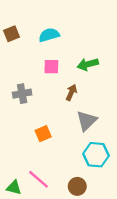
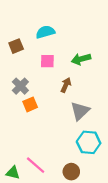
brown square: (12, 34) -> (16, 46), moved
gray cross: (22, 94) -> (20, 86), turned -35
orange square: (43, 134) -> (30, 104), moved

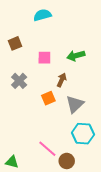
cyan semicircle: (45, 32) -> (42, 15), moved
orange square: (30, 104) -> (48, 98), moved
pink line: (36, 165) -> (47, 149), moved

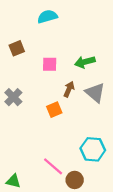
gray cross: (19, 81) -> (13, 97), moved
gray triangle: (75, 104) -> (95, 93), moved, turned -36

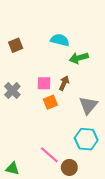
cyan semicircle: (47, 17) -> (60, 40), moved, turned 30
pink square: (50, 64) -> (44, 83), moved
gray triangle: (95, 93) -> (88, 105), moved, turned 30

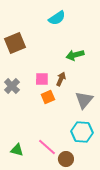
cyan semicircle: (60, 40) -> (57, 18), moved, turned 132
brown square: (16, 45) -> (15, 43), size x1.5
green triangle: (12, 169) -> (17, 150), moved

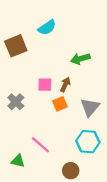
cyan semicircle: (57, 18) -> (47, 28), moved
gray cross: (12, 86) -> (16, 102), moved
orange square: (48, 97) -> (60, 104), moved
pink line: (47, 147) -> (41, 145), moved

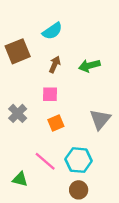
brown arrow: (65, 85) -> (55, 64), moved
orange square: (60, 104) -> (56, 123), moved
cyan hexagon: (88, 142) -> (79, 160), moved

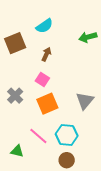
green arrow: (89, 66) -> (88, 37), moved
pink square: (50, 94) -> (42, 79), turned 32
orange square: (56, 123) -> (47, 104), size x1.5

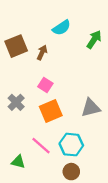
cyan semicircle: (44, 26) -> (62, 28), moved
green arrow: (88, 37) -> (94, 40), turned 138
brown arrow: (46, 54) -> (42, 53), moved
gray triangle: (85, 101) -> (91, 108), turned 36

